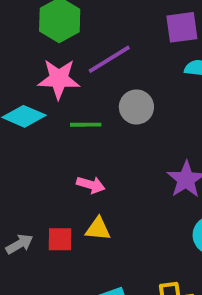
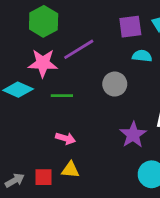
gray circle: (136, 107) -> (115, 84), moved

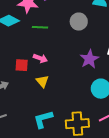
yellow triangle: (70, 170) -> (42, 81), turned 40
red square: (43, 177) -> (22, 65), moved

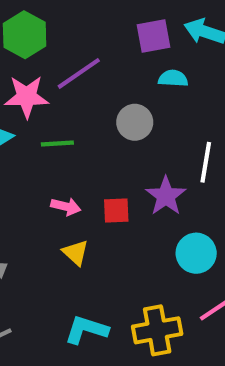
red square: (22, 65) -> (116, 210), moved
cyan L-shape: (43, 119) -> (86, 330), turned 40

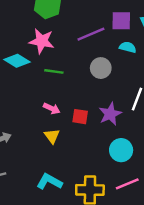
purple line: (79, 73) -> (91, 34), moved

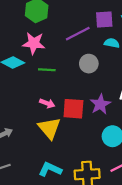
red square: (80, 117) -> (73, 109), size x1.5
yellow triangle: (52, 136) -> (49, 128), size x1.6

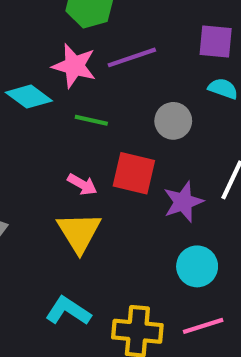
purple line: (78, 34) -> (132, 57), moved
red square: (73, 109) -> (134, 173), moved

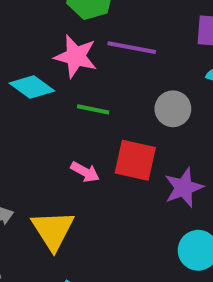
purple line: (132, 57) -> (132, 48), turned 30
yellow triangle: (79, 232) -> (53, 230), moved

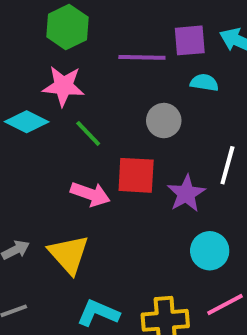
purple line: (132, 48) -> (142, 57), moved
green line: (93, 109) -> (88, 133), turned 44
pink arrow: (85, 172) -> (90, 194), size x1.4

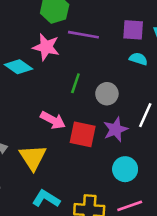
purple line: (142, 57) -> (83, 35), moved
gray circle: (164, 121) -> (107, 94), moved
green line: (88, 133) -> (75, 83), moved, turned 54
red square: (136, 175) -> (83, 134), moved

